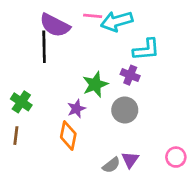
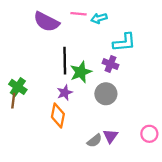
cyan arrow: (117, 21) -> (99, 18), size x0.6
black line: (44, 47) -> (65, 61), moved
brown line: (16, 136) -> (13, 101), moved

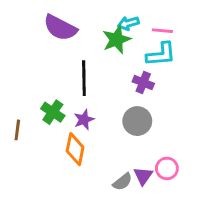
pink line: (78, 14) -> (162, 31), moved
green star: (81, 72) -> (117, 40), moved
green cross: (18, 87) -> (53, 112), moved
pink circle: (149, 134) -> (167, 168), moved

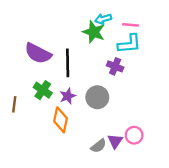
purple semicircle: (60, 28) -> (38, 53), moved
green star: (117, 40) -> (94, 32), turned -30
gray circle: (137, 121) -> (97, 97), moved

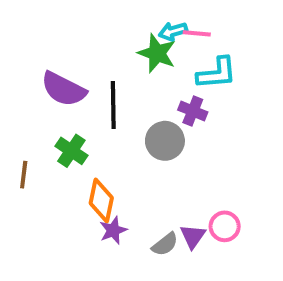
pink line: (131, 25) -> (197, 33), moved
purple star: (68, 96) -> (113, 230), moved
gray circle: (97, 97) -> (165, 141), moved

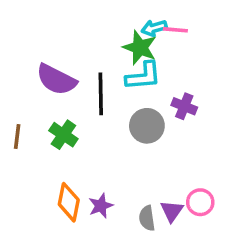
cyan L-shape: (217, 73) -> (143, 76), moved
purple cross: (193, 111) -> (184, 106), moved
brown line: (24, 175) -> (17, 136), moved
orange diamond: (101, 201) -> (69, 202), moved
gray semicircle: (165, 244) -> (147, 218), turned 120

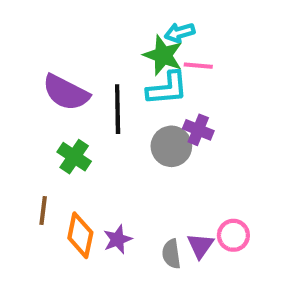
pink line: (175, 30) -> (198, 66), moved
purple cross: (184, 106) -> (198, 130), moved
brown line: (17, 136) -> (43, 210), moved

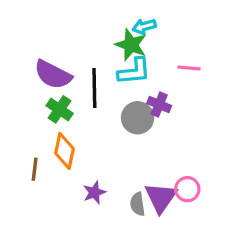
pink line: (198, 66) -> (189, 68), moved
green cross: (74, 157) -> (60, 109), moved
orange diamond: (80, 235) -> (65, 151), moved
purple triangle: (200, 246) -> (161, 197), size x1.5

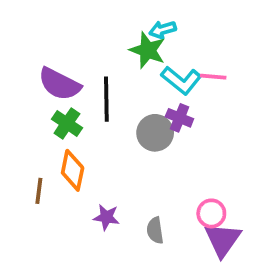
cyan L-shape: (134, 71) -> (181, 80), moved, turned 44
purple star: (94, 192) -> (106, 217), turned 30
purple triangle: (161, 197) -> (223, 240), moved

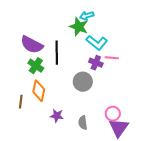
pink line: (213, 77) -> (112, 58), moved
gray circle: (155, 133) -> (83, 82), moved

